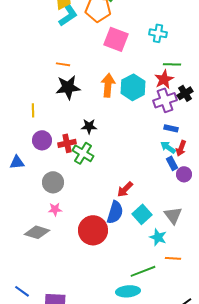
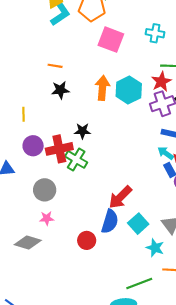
black star: (68, 87) -> (60, 90), size x0.7
red cross: (67, 143) -> (59, 149), size x1.4
red arrow: (125, 189) -> (120, 197), size x1.4
red circle: (93, 230) -> (87, 240), size x0.6

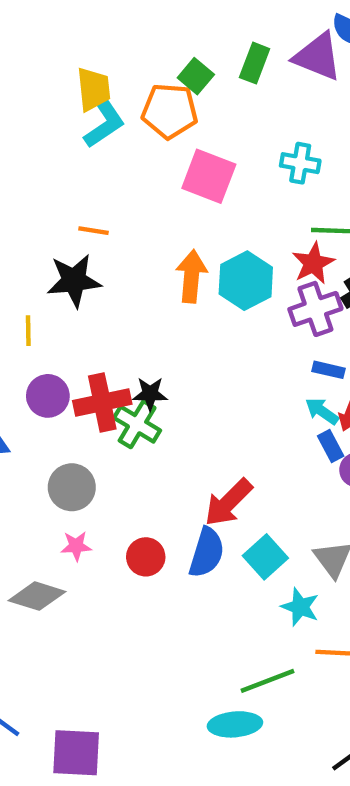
black star: (60, 90) -> (74, 281), moved, size x1.4
black star: (82, 131) -> (150, 394), moved
red circle: (87, 240) -> (146, 557), moved

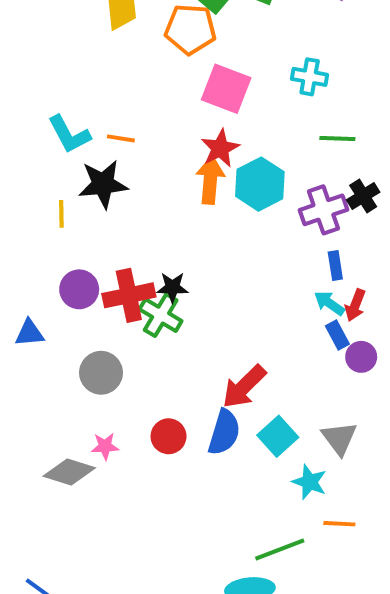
cyan L-shape: (104, 124) -> (69, 134), moved, turned 96
red star: (313, 263) -> (220, 148), moved
yellow line: (28, 331) -> (61, 214), moved
blue rectangle: (328, 370) -> (335, 266), turned 68
pink star: (76, 546) -> (105, 446), moved

